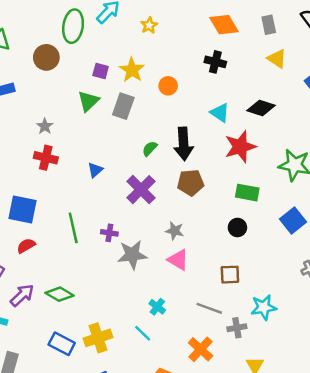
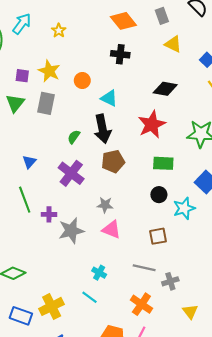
cyan triangle: (220, 113) -> (109, 98), moved
green line: (73, 228) -> (25, 200), moved
cyan star: (264, 307) -> (184, 208), moved

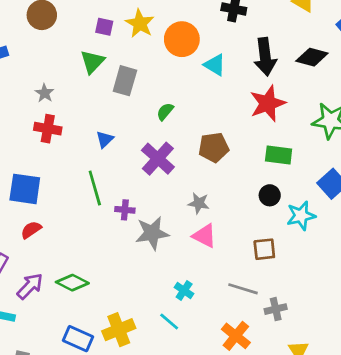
orange circle: (82, 80) -> (182, 39), size x1.6
black diamond: (165, 89) -> (312, 57), moved
gray rectangle: (46, 103) -> (125, 81), moved
black arrow: (102, 129) -> (265, 57), moved

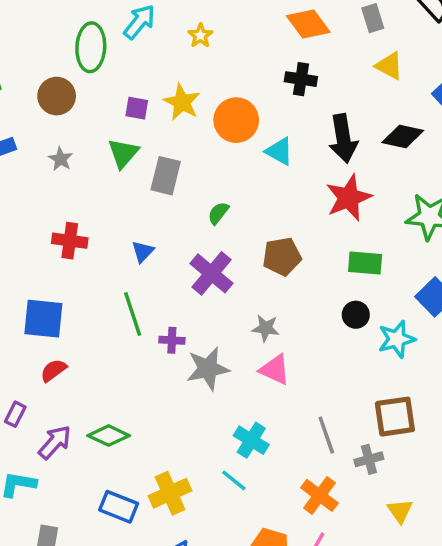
gray star: (45, 93) -> (61, 159), moved
brown square: (264, 249) -> (395, 417), moved, size x1.4
gray line: (243, 289) -> (326, 435), turned 56
cyan cross: (184, 290) -> (251, 440), size x1.4

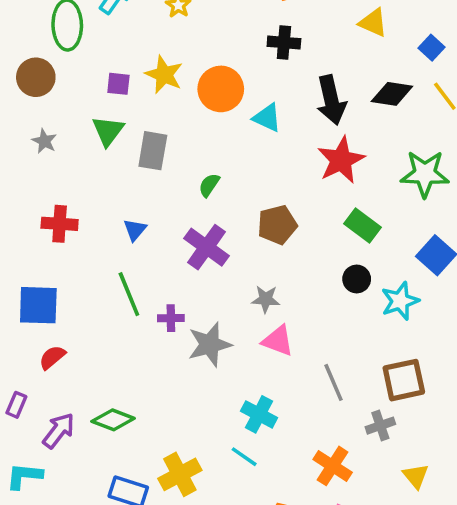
green rectangle: (365, 263) -> (362, 225), turned 36
gray line: (326, 435) -> (334, 382), moved

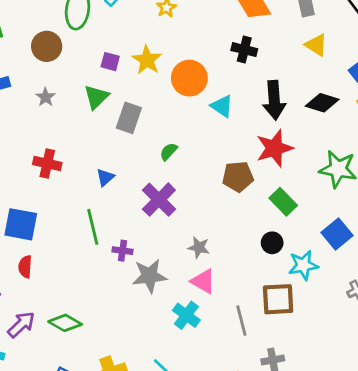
brown pentagon: (277, 225) -> (238, 177), moved
red semicircle: (52, 357) -> (25, 267), turned -55
brown square: (404, 380) -> (278, 299), moved
cyan cross: (259, 414) -> (186, 315), moved

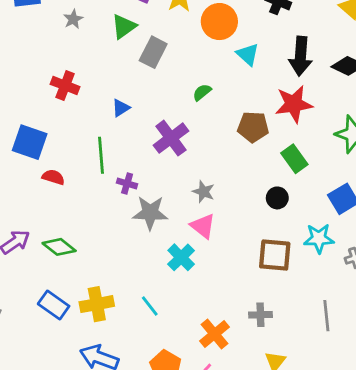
green semicircle: (169, 152) -> (202, 92), moved
cyan star: (303, 265) -> (319, 238), moved
red semicircle: (25, 267) -> (53, 177), moved, turned 95
gray line: (241, 321) -> (326, 316), moved

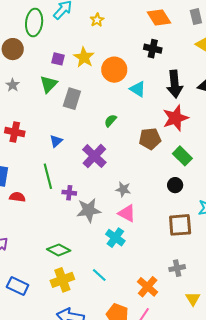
green diamond: (59, 247) -> (59, 250), moved
blue rectangle: (54, 305) -> (18, 286), moved

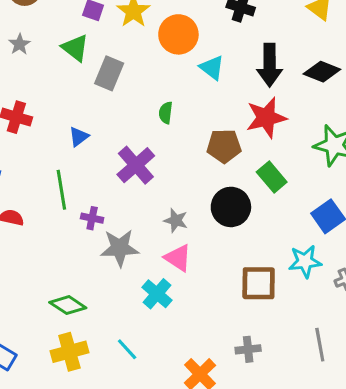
green triangle: (49, 84) -> (75, 48), turned -42
green semicircle: (111, 121) -> (166, 113), turned -40
black circle: (175, 185) -> (231, 207), moved, size x1.6

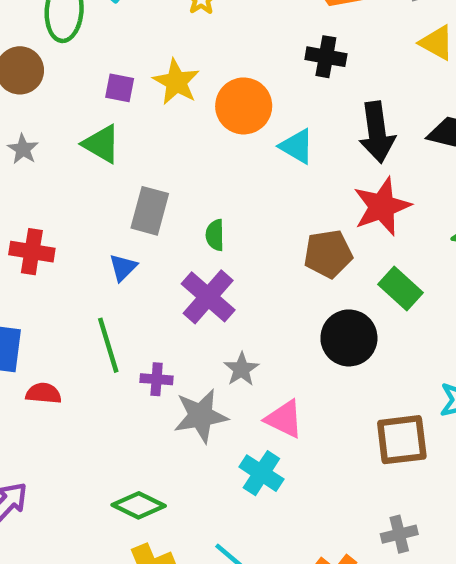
gray rectangle: (109, 73) -> (150, 211), moved
green semicircle: (166, 113) -> (215, 235), moved
gray star: (176, 220) -> (241, 369), moved, turned 30

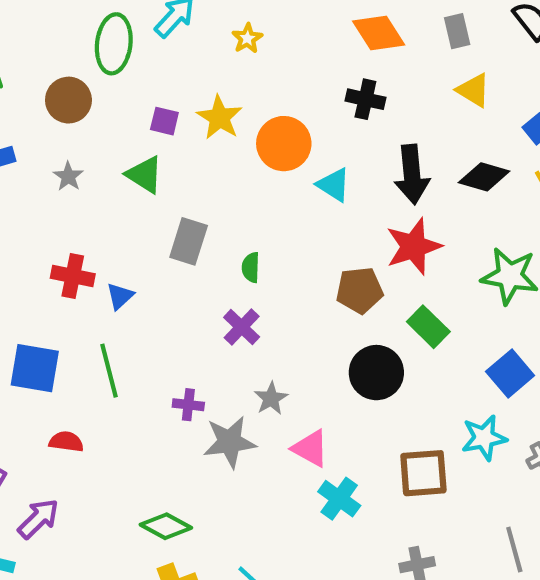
blue triangle: (123, 267) -> (120, 296), moved
purple cross: (208, 297) -> (242, 327), size x0.7
green line: (108, 345) -> (109, 371), moved
red semicircle: (44, 393) -> (66, 442), moved
cyan cross: (261, 473) -> (339, 499), moved

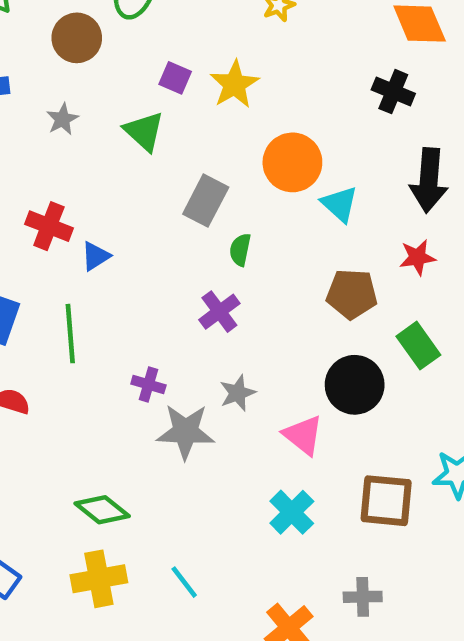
orange circle: (284, 144) -> (292, 162), moved
cyan triangle: (334, 185) -> (340, 204), moved
gray rectangle: (189, 241) -> (206, 201), moved
red star: (414, 246) -> (417, 257), size x0.6
pink triangle: (310, 448) -> (303, 435), moved

